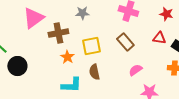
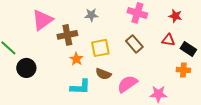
pink semicircle: (135, 70) -> (127, 84), moved, size x1.5
brown semicircle: (94, 72) -> (103, 74), turned -56

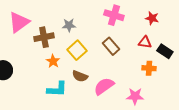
gray star: (91, 15) -> (69, 25), moved
yellow square: (100, 48) -> (77, 50), turned -30
orange cross: (183, 70) -> (149, 68), moved

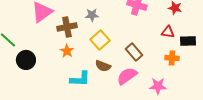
brown rectangle: (111, 46) -> (134, 52), moved
black rectangle: (165, 51) -> (188, 41), turned -35
orange star: (53, 61) -> (67, 51), moved

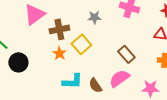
gray star: (92, 15) -> (94, 17), moved
yellow square: (100, 40) -> (81, 44), moved
brown semicircle: (103, 66) -> (95, 85), moved, turned 35

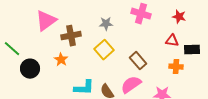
yellow square: (81, 44) -> (104, 50), moved
orange star: (59, 53) -> (61, 60), moved

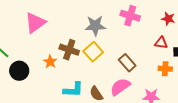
gray star: (106, 24) -> (95, 26), size x1.5
brown cross: (71, 36) -> (69, 50), moved, turned 30

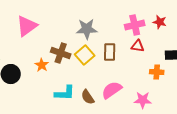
pink cross: (130, 16) -> (135, 25), moved, turned -30
red triangle: (161, 43) -> (138, 46), moved
brown rectangle: (127, 63) -> (110, 52), moved, turned 42

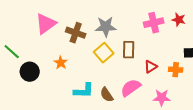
red triangle: (138, 46) -> (151, 67), moved, turned -40
brown cross: (61, 53) -> (76, 33), moved

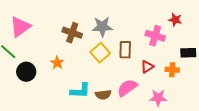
pink cross: (154, 23) -> (155, 36), moved, turned 30
pink triangle: (46, 24) -> (20, 27), moved
brown semicircle: (107, 95) -> (103, 95), turned -63

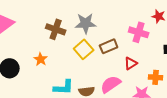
brown rectangle: (125, 50) -> (109, 46), turned 66
orange cross: (172, 70) -> (156, 77), moved

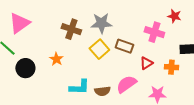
brown rectangle: (109, 46) -> (124, 46), turned 42
orange cross: (156, 77) -> (171, 67), moved

